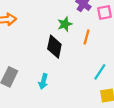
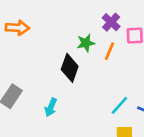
orange line: (87, 37) -> (109, 51), moved

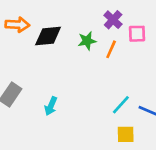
black diamond: (70, 68) -> (48, 36), moved, turned 64

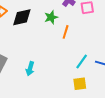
orange line: (111, 49) -> (66, 32), moved
yellow square: (126, 134) -> (80, 84), moved

